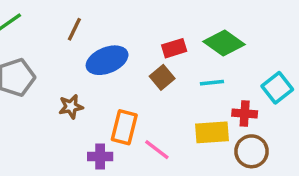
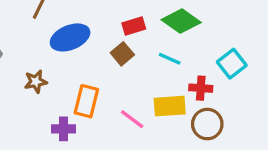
cyan line: (212, 83) -> (170, 59), turned 30
pink line: (157, 150) -> (132, 119), moved

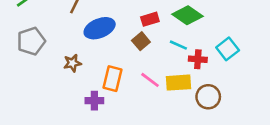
red cross: (201, 88) -> (198, 59), moved
pink line: (132, 119) -> (150, 80), moved

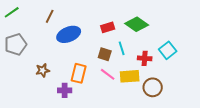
brown square: (141, 41) -> (105, 54), moved, turned -32
cyan line: (178, 45) -> (122, 48), moved, turned 48
brown star: (72, 63) -> (43, 70), moved

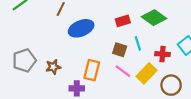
gray pentagon: (16, 44) -> (24, 60), moved
yellow rectangle: (130, 76) -> (146, 73), turned -42

